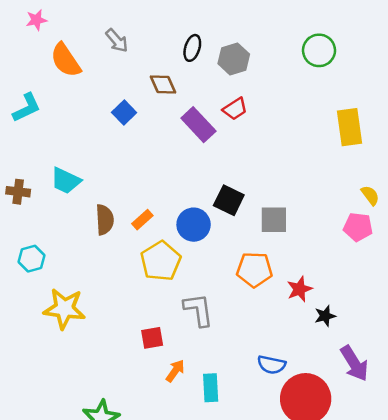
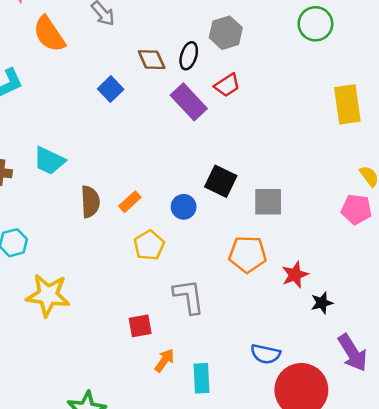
black ellipse: (192, 48) -> (189, 56), moved
blue circle: (194, 225) -> (184, 207), size x0.7
yellow pentagon: (161, 261) -> (149, 245), size x0.7

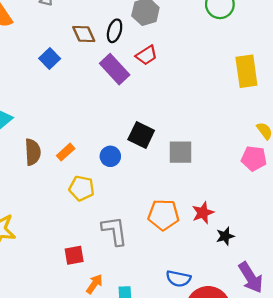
yellow pentagon: (149, 245) -> (82, 188), turned -30
orange pentagon: (248, 254) -> (163, 215), moved

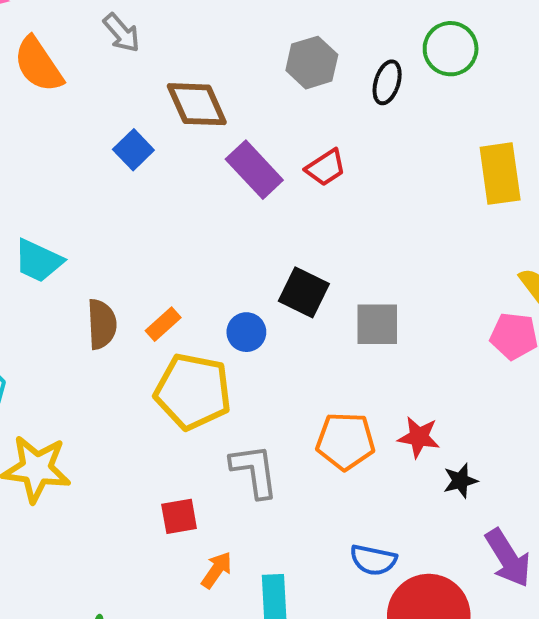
black ellipse: (115, 31) -> (387, 82), moved
brown diamond: (84, 34) -> (197, 104), size x1.4
red trapezoid: (146, 55) -> (326, 168), moved
yellow pentagon: (82, 188) -> (193, 392), size x1.6
red star: (203, 213) -> (419, 437), turned 30

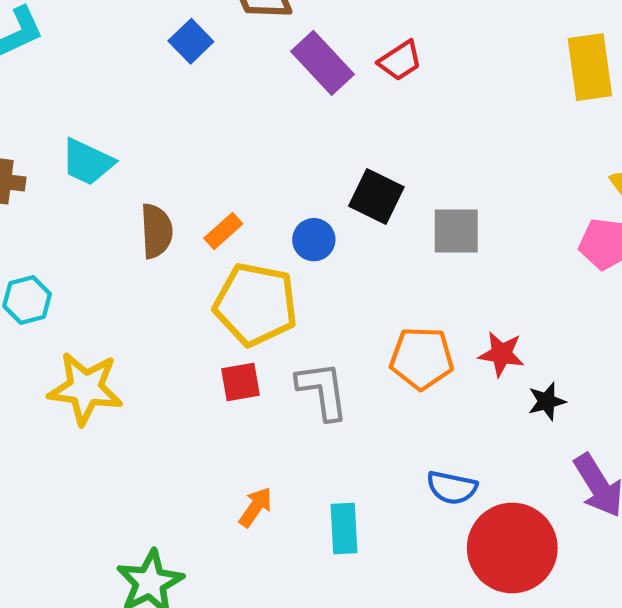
red square: (179, 516) -> (241, 382), moved
orange arrow: (217, 570) -> (256, 507), moved

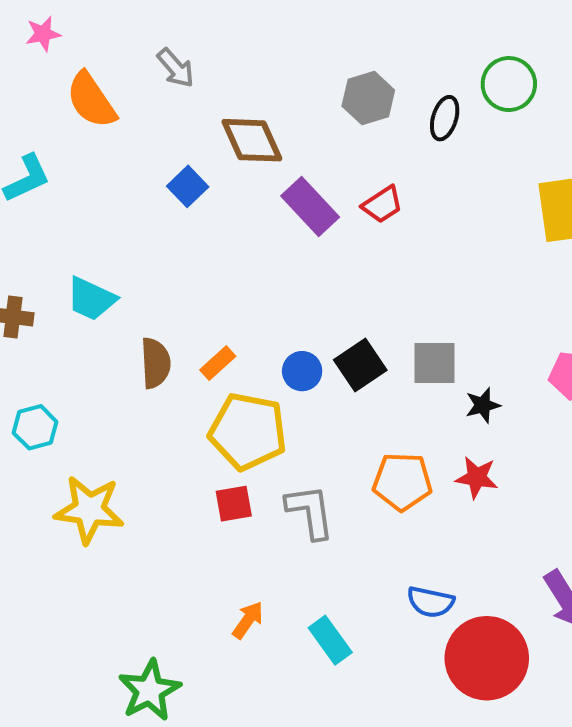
black square: (376, 197) -> (360, 365), moved, turned 30
black star: (547, 401) -> (483, 405), moved
cyan rectangle: (344, 529) -> (330, 640), turned -33

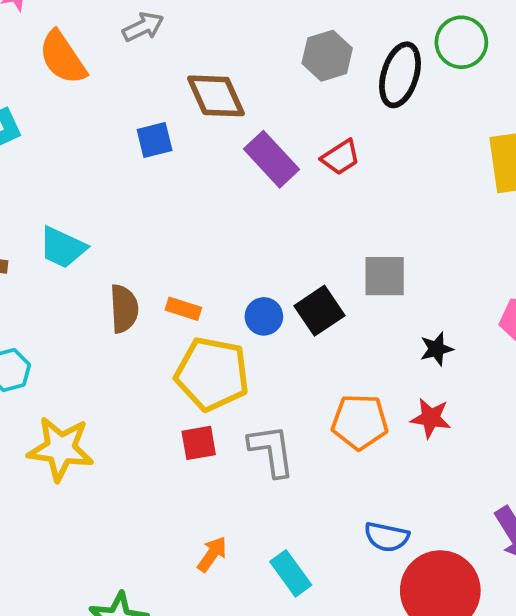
gray arrow: (176, 68) -> (143, 27), turned -75
black ellipse: (445, 118) -> (400, 75), size x1.5
blue square: (188, 186) -> (155, 140), turned 30
orange rectangle: (218, 363) -> (183, 309), turned 60
gray square: (435, 363) -> (385, 276), moved

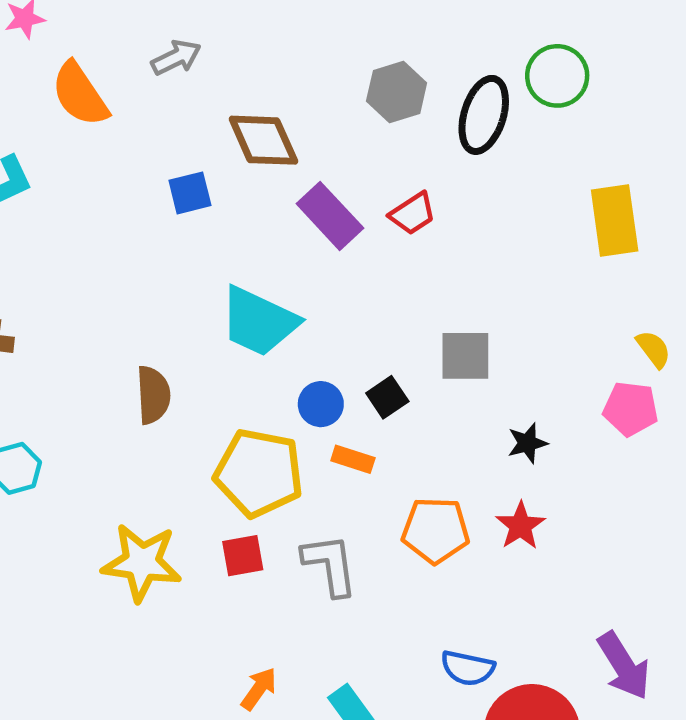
cyan trapezoid: (63, 247) -> (259, 321), moved, size x1.4
orange rectangle: (183, 309) -> (353, 459), moved
black square: (319, 311) -> (387, 397), size x0.7
red star: (431, 418) -> (520, 526), turned 30
yellow star: (61, 449) -> (142, 562), moved

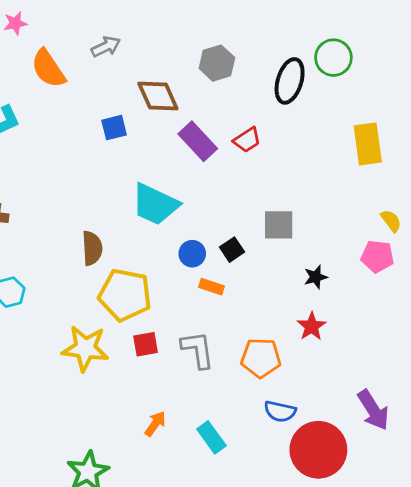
gray hexagon: (397, 92) -> (217, 63), moved
yellow pentagon: (259, 473) -> (125, 295), moved
orange pentagon: (436, 530) -> (261, 358), moved

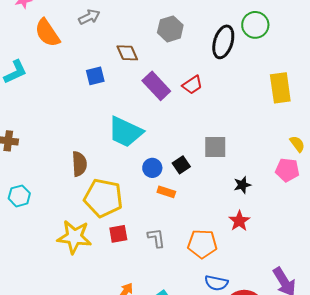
brown diamond: (158, 96) -> (127, 53), size x0.7
gray L-shape: (198, 350) -> (156, 238), size x0.7

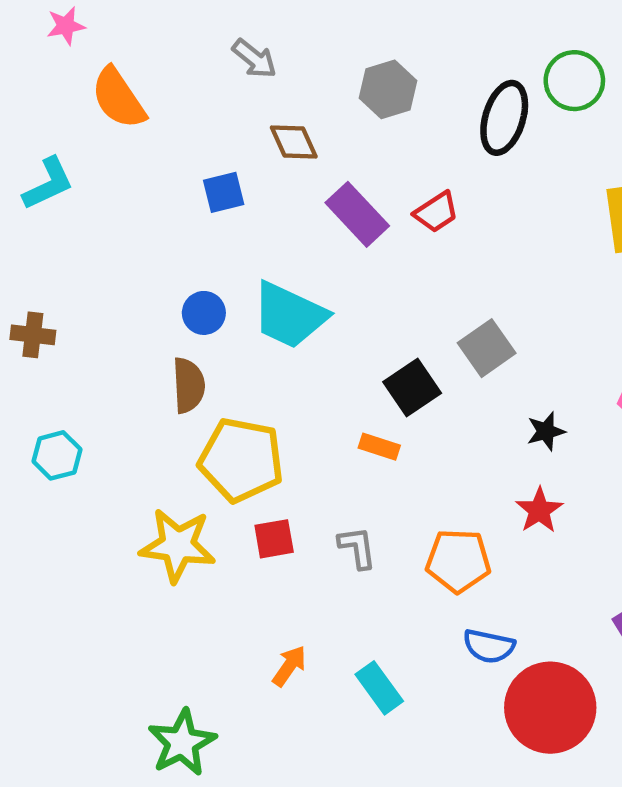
gray arrow: (89, 17) -> (254, 59), moved, turned 65
gray square: (215, 147) -> (487, 348), turned -35
black square: (181, 165) -> (412, 387), size x1.4
blue circle: (152, 168) -> (204, 313), moved

